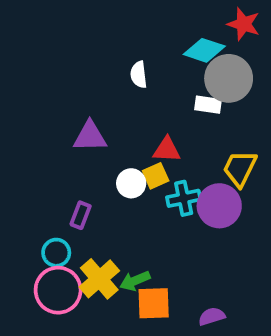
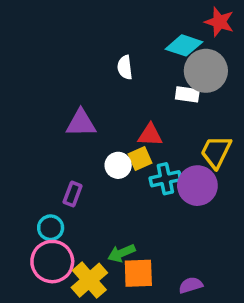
yellow cross: (99, 279) -> (89, 280), moved

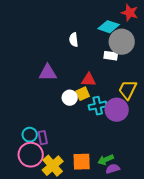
purple rectangle: (73, 194) -> (43, 138), moved, turned -32
green arrow: (121, 253) -> (106, 160), moved

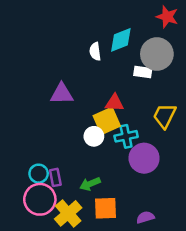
cyan diamond: (109, 27) -> (121, 40), moved, turned -40
yellow square: (83, 94) -> (107, 121), size x1.5
white circle: (70, 98) -> (94, 136), moved
purple circle: (117, 110) -> (144, 158), moved
green arrow: (106, 160) -> (90, 184), moved

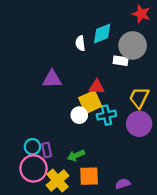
purple circle: (144, 158) -> (139, 124), moved

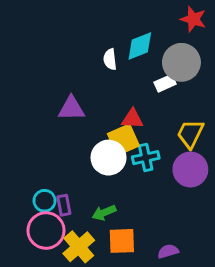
white rectangle: (121, 61) -> (165, 83), turned -32
white circle: (79, 115) -> (109, 158), size x1.5

